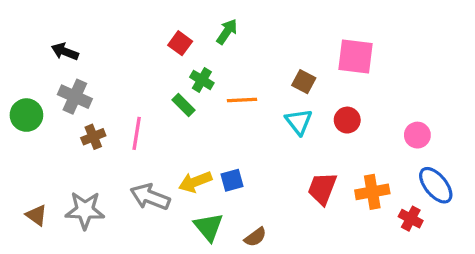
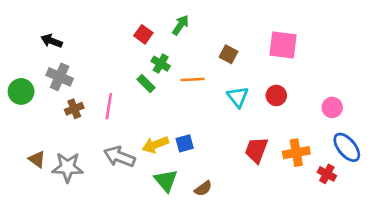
brown square: (304, 82) -> (228, 54), moved
brown triangle: (36, 215) -> (37, 159), moved

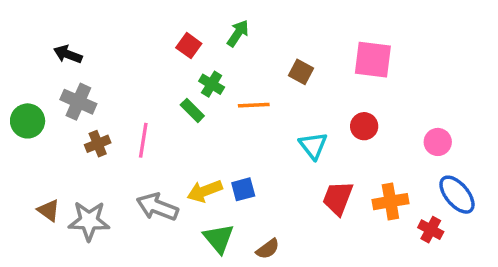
cyan triangle: (238, 97) -> (313, 145), moved

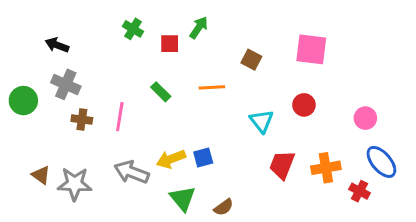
red square: (189, 46) -> (170, 44), moved, turned -36
green cross: (212, 84) -> (133, 29), moved
brown cross: (98, 144) -> (82, 120), turned 30

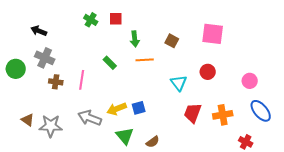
green arrow: (199, 27) -> (135, 39), moved, turned 140
red square: (170, 44) -> (116, 19), moved
red cross: (360, 191) -> (246, 142), moved

